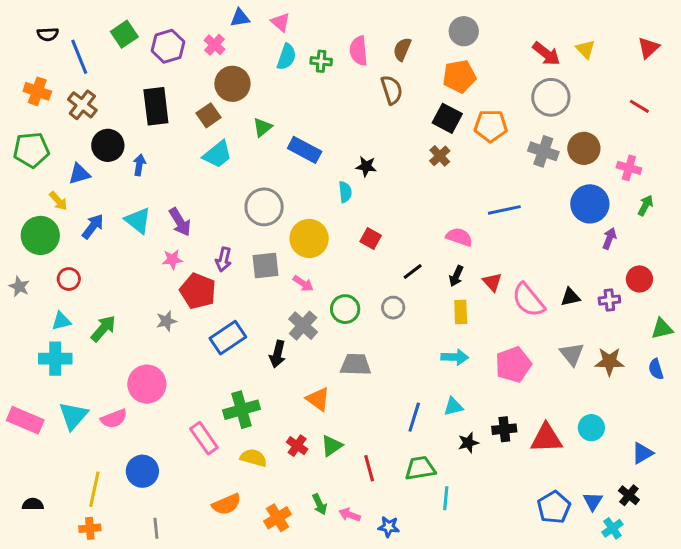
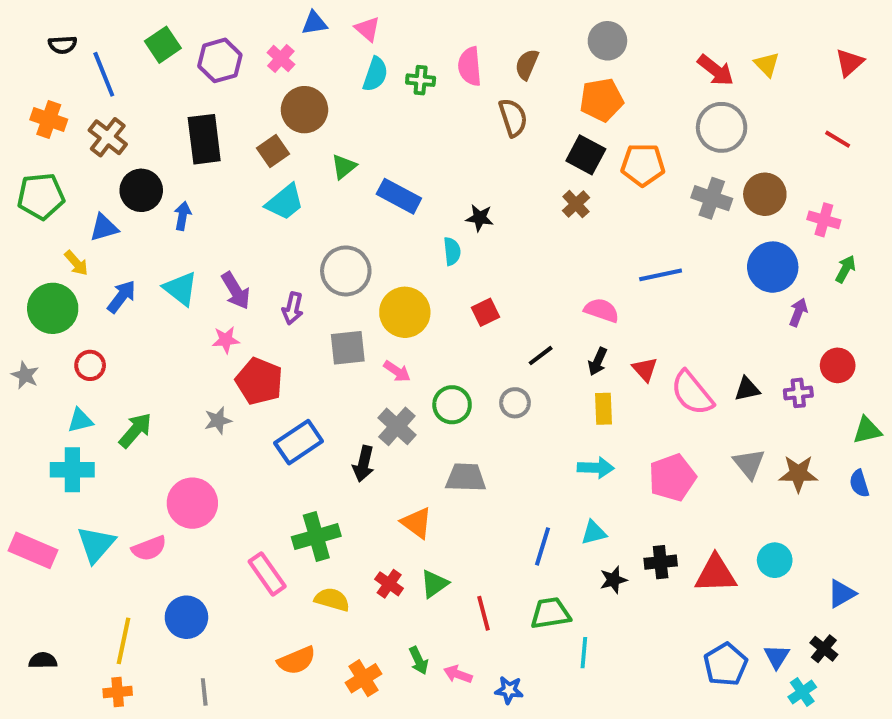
red square: (371, 238) -> (485, 312), turned 35
purple arrow: (223, 259) -> (293, 308), moved

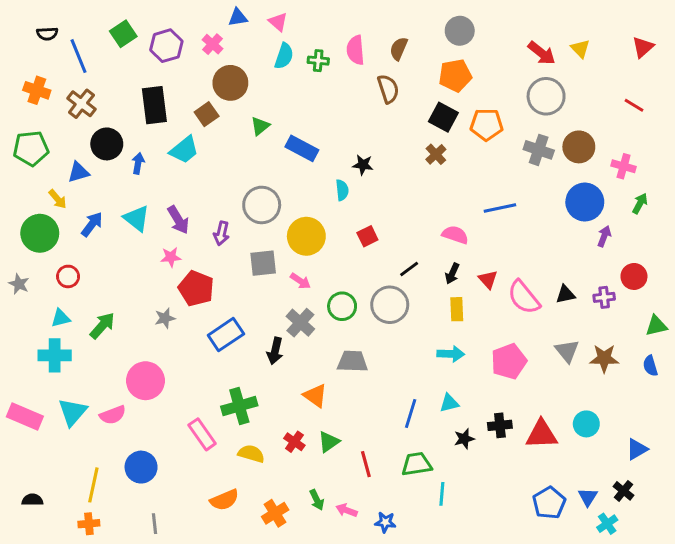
cyan trapezoid: (285, 202) -> (184, 150), moved
gray circle: (515, 403) -> (390, 305), size x1.6

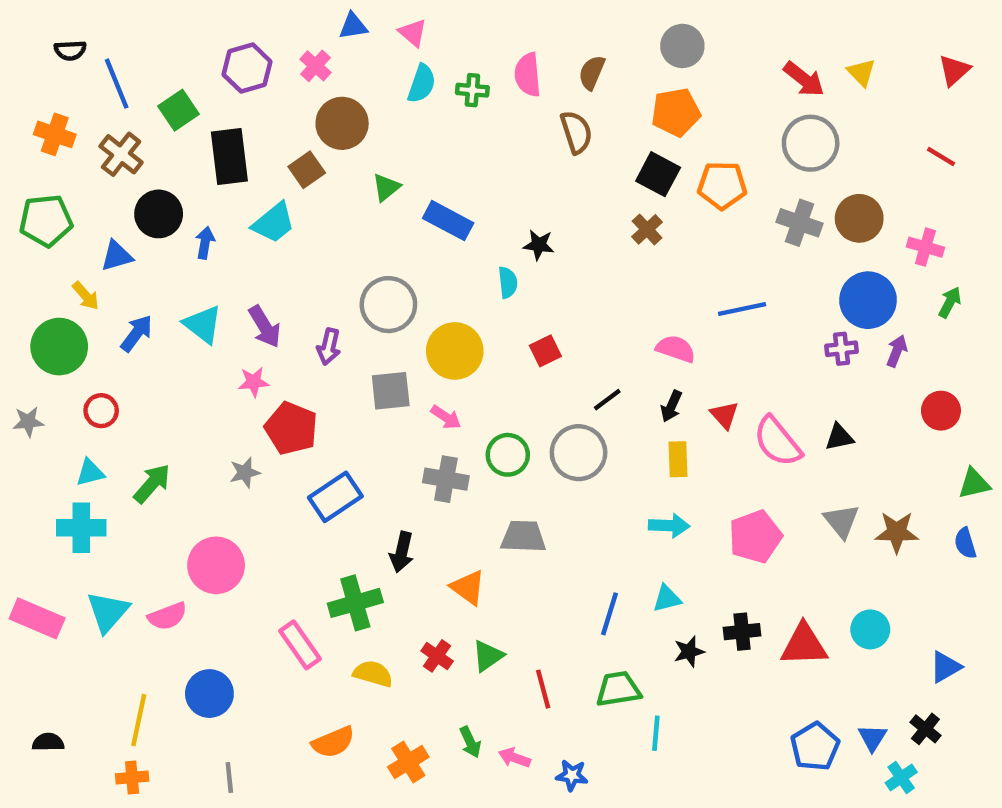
green square: (123, 34) -> (178, 110), moved
gray star: (19, 284) -> (28, 422), turned -30
purple cross: (604, 297) -> (841, 349), moved
gray cross: (300, 323) -> (446, 479), turned -32
black arrow: (275, 351) -> (402, 552), moved

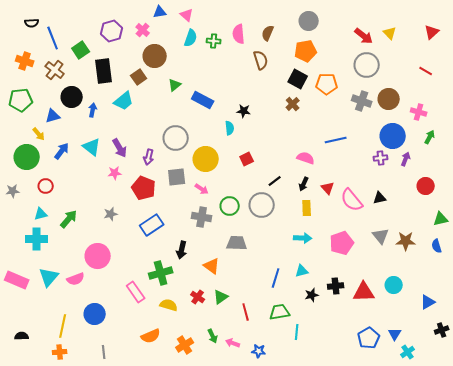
red pentagon: (291, 428) -> (144, 188), moved
black cross: (925, 729) -> (442, 330), moved, turned 32

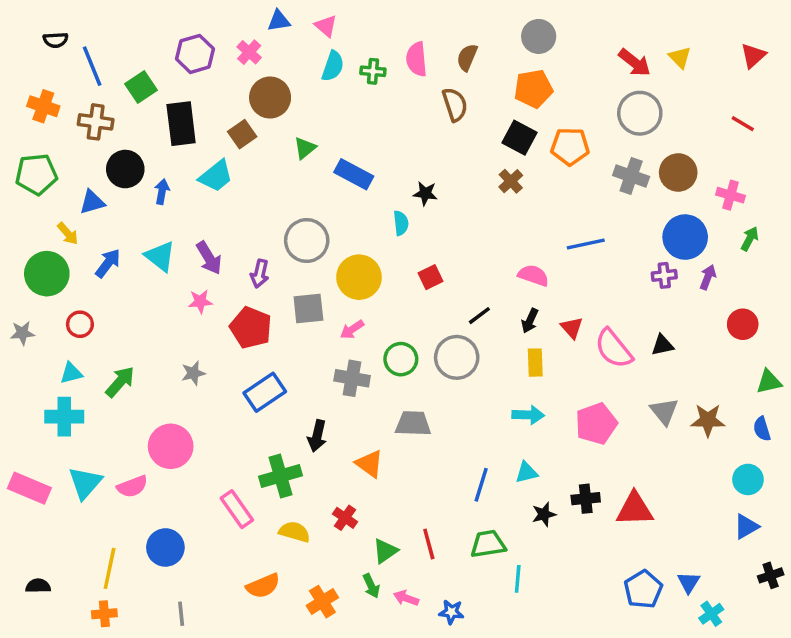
brown cross: (55, 70) -> (96, 122), turned -30
pink arrow: (202, 189) -> (352, 329), turned 112
cyan circle: (394, 285) -> (748, 479), moved
green triangle: (221, 297) -> (385, 551), moved

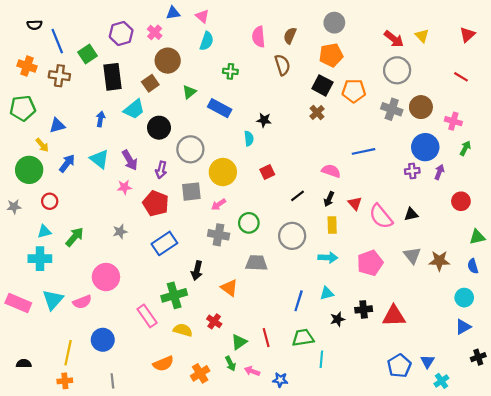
green cross: (373, 71) -> (230, 71), moved
black circle: (125, 169) -> (159, 128), moved
gray circle: (457, 357) -> (292, 236), moved

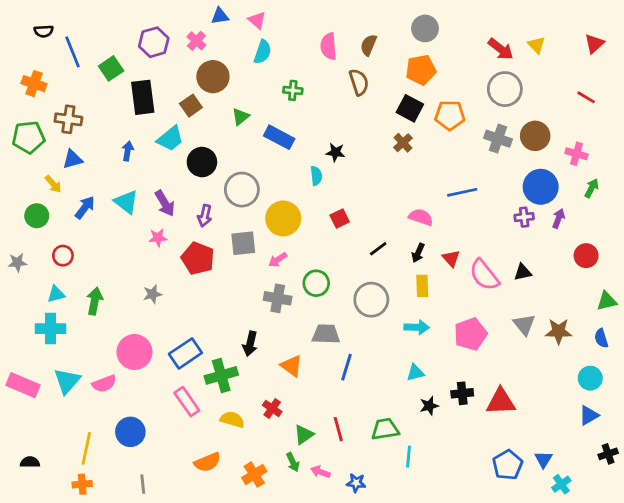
brown cross: (59, 76) -> (68, 119), moved
green circle: (29, 170) -> (37, 216), size x0.7
green arrow: (75, 237) -> (95, 301), turned -30
blue rectangle: (164, 243) -> (185, 353), moved
blue line: (299, 301) -> (347, 367), moved

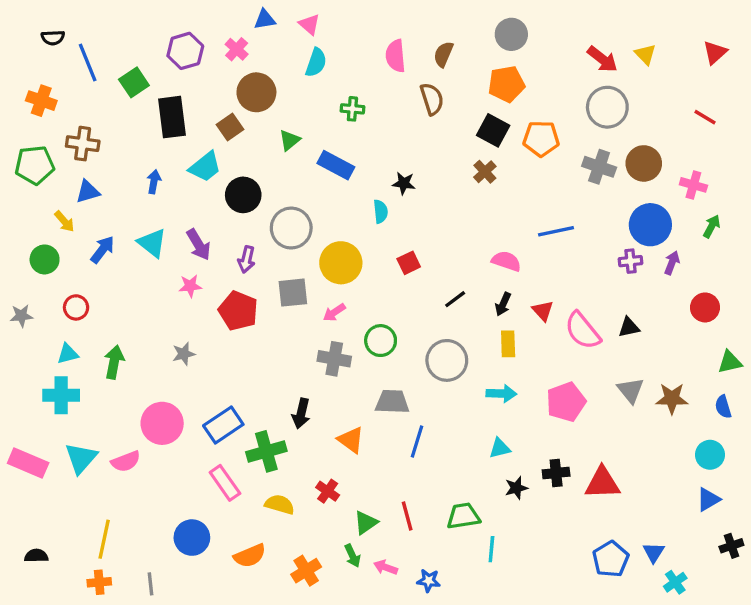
blue circle: (130, 432) -> (192, 538), moved
gray line: (143, 484) -> (151, 584), moved

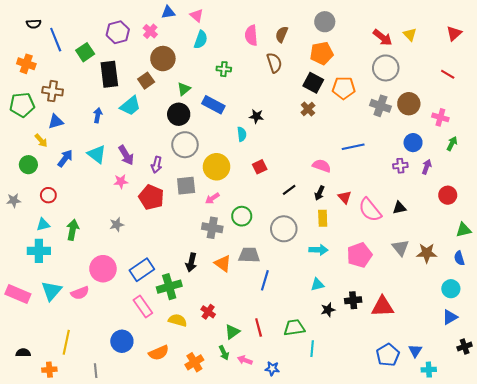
black circle: (243, 195) -> (179, 114), moved
blue circle: (650, 225) -> (413, 143), size x0.7
orange triangle: (351, 440) -> (223, 263), moved
orange cross: (99, 582) -> (49, 370), moved
cyan cross: (675, 582) -> (429, 370), turned 32

